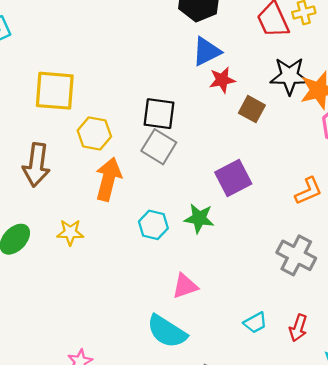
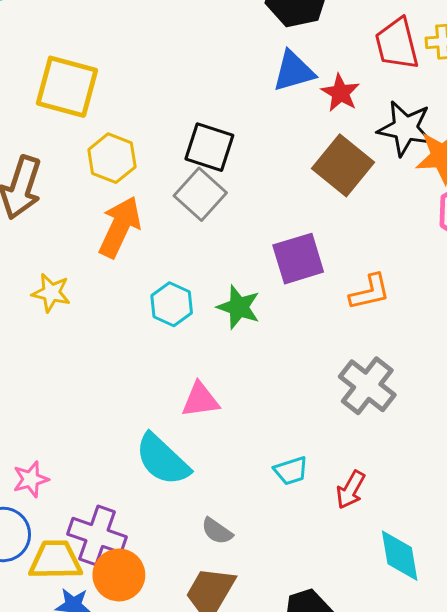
red star: (222, 80) -> (340, 93), moved, turned 30
brown square: (252, 109) -> (343, 165), size x1.5
orange L-shape: (308, 191) -> (370, 292), moved

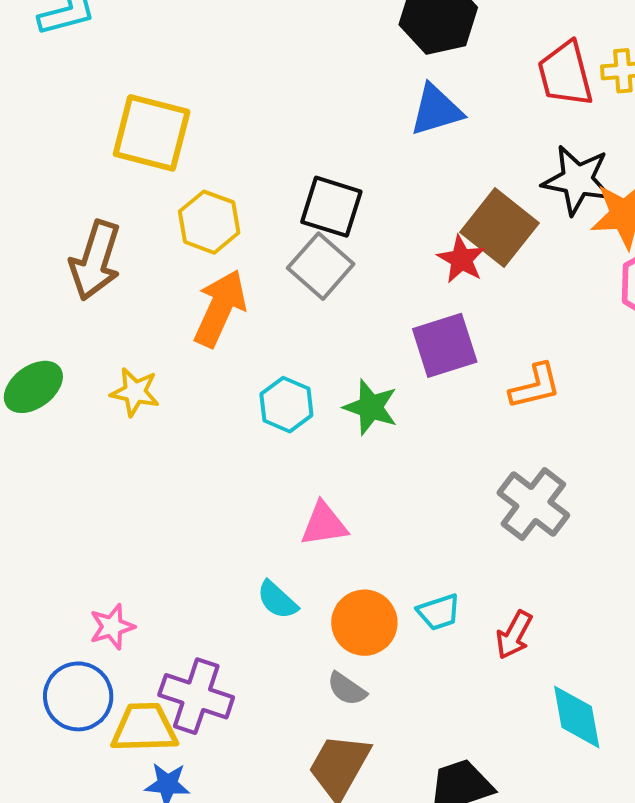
red star: (340, 93) -> (461, 259), moved
cyan semicircle: (162, 460) -> (277, 600), size x0.6
orange circle: (119, 575) -> (364, 623), moved

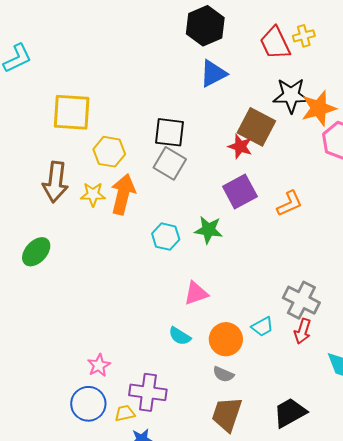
yellow star: (135, 392) -> (93, 194), moved
gray cross: (533, 504) -> (301, 300), moved
yellow trapezoid: (144, 728) -> (125, 413), size x0.6

